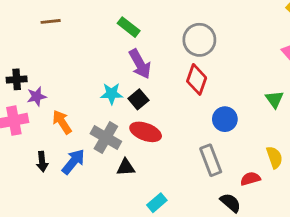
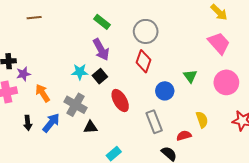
green rectangle: (129, 27) -> (102, 22), moved
green triangle: (274, 99) -> (190, 76), moved
red ellipse: (146, 132) -> (120, 101), moved, turned 40

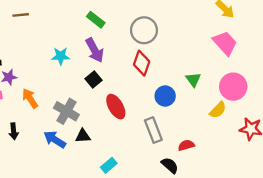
cyan star: (80, 72) -> (61, 56), moved
yellow semicircle: (202, 120) -> (218, 110), moved, turned 63
blue arrow: (51, 123) -> (55, 139), moved, turned -96

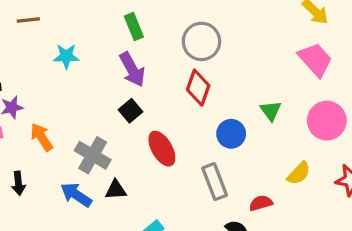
green rectangle: (96, 20) -> (134, 27), turned 30
cyan star: (61, 56) -> (66, 56), moved
yellow semicircle: (218, 110) -> (299, 173), moved

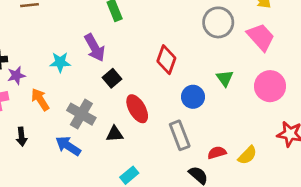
gray circle: (201, 41) -> (218, 22), moved
cyan star: (66, 56) -> (60, 62), moved
purple arrow: (132, 69) -> (95, 48), moved
yellow semicircle: (299, 173) -> (247, 155), moved
black triangle: (116, 190) -> (115, 134), moved

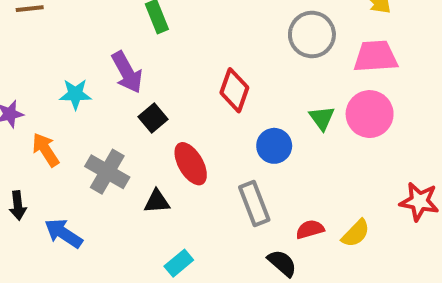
pink trapezoid: (261, 37) -> (376, 56), turned -52
pink circle: (270, 86) -> (370, 114), moved
blue arrow: (68, 146) -> (63, 233), moved

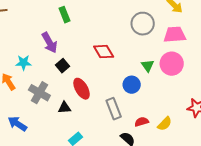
red diamond: (234, 90) -> (104, 52), turned -50
cyan star: (75, 94) -> (23, 63), moved
blue circle: (274, 146) -> (132, 85), moved

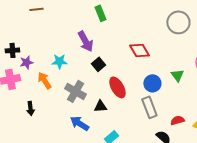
green triangle: (148, 66) -> (177, 75), moved
blue circle: (132, 85) -> (152, 83), moved
blue arrow: (17, 124) -> (79, 123), moved

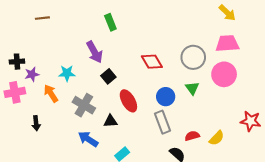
gray circle: (178, 22) -> (193, 57), moved

